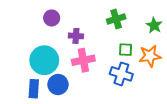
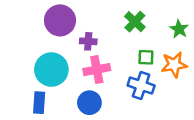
purple circle: (52, 18) -> (60, 20), size x1.6
green cross: (116, 19) -> (135, 22), turned -30
blue circle: (58, 84) -> (89, 103), moved

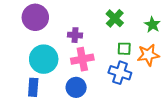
purple circle: (60, 20) -> (35, 17), moved

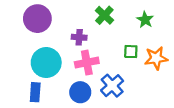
green cross: (115, 18) -> (104, 15), moved
green star: (152, 25) -> (145, 20), moved
blue cross: (120, 73) -> (112, 86), moved, turned 30

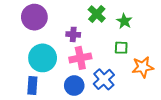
green star: (145, 20) -> (124, 21), moved
orange star: (156, 58) -> (143, 67), moved

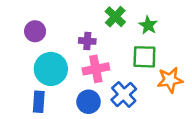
purple circle: (34, 17) -> (35, 31), moved, size x0.7
green square: (121, 48) -> (144, 57), size x1.5

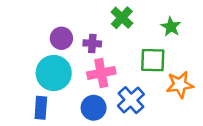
green star: (148, 25) -> (171, 27), moved
purple circle: (35, 31) -> (61, 38), moved

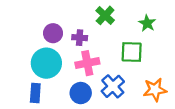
orange star: (180, 85) -> (155, 90), moved

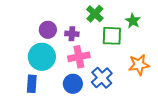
green square: (132, 52) -> (112, 36), moved
orange star: (155, 90) -> (139, 65), moved

